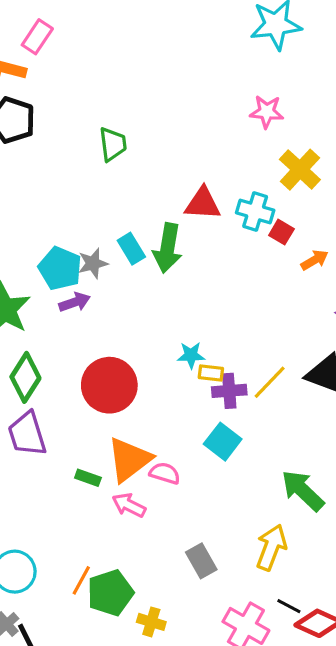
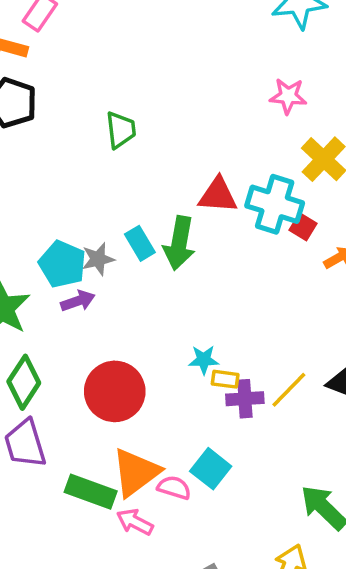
cyan cross: (255, 212) -> (275, 204), size x1.4
cyan square: (223, 442) -> (211, 469), moved
green rectangle: (88, 478) -> (91, 492), size x1.8

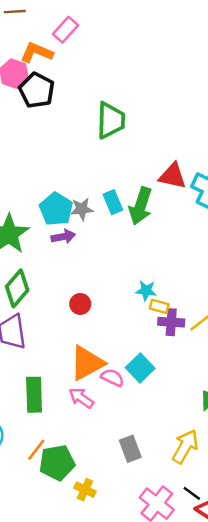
green trapezoid: (121, 130) -> (111, 120), size x1.4
red circle: (115, 391) -> (80, 304), size x0.5
green rectangle: (91, 492) -> (34, 395), moved, turned 60

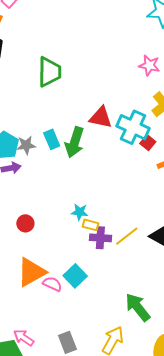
pink arrow: (81, 398) -> (24, 338), moved

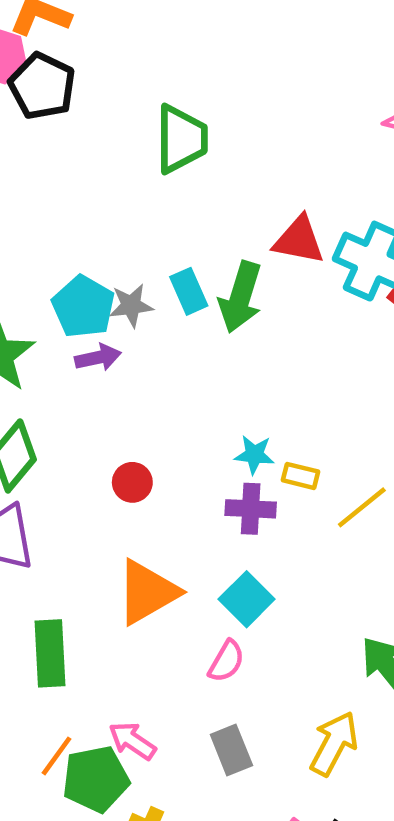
yellow rectangle: (91, 225) -> (301, 476), moved
purple cross: (100, 238) -> (251, 509), moved
pink semicircle: (52, 284) -> (226, 661), moved, turned 96

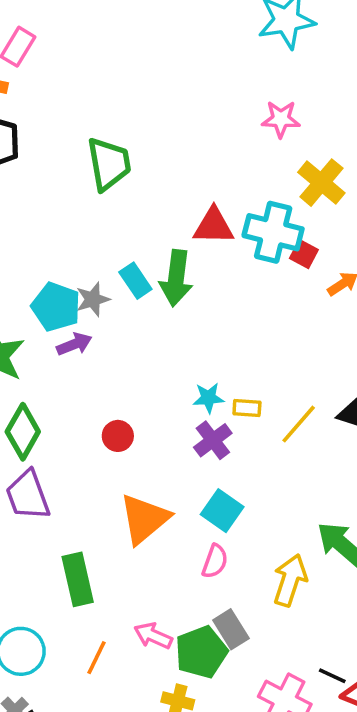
purple cross: (251, 509) -> (213, 440), turned -30
yellow arrow: (334, 744) -> (290, 580), moved
green pentagon: (96, 779) -> (201, 652), moved

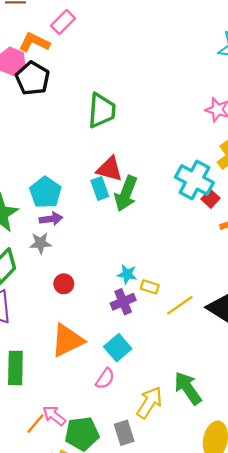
red triangle: (214, 226) -> (110, 169), moved
gray star: (93, 299) -> (40, 243), moved
gray rectangle: (231, 629) -> (124, 433), moved
orange line: (97, 658) -> (35, 423), moved

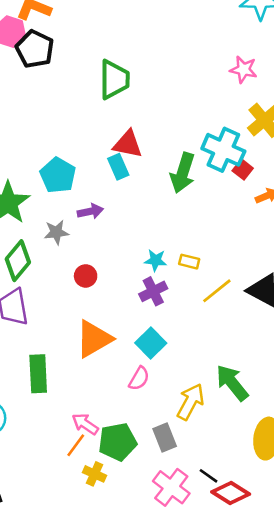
green arrow: (126, 193) -> (183, 173), moved
purple arrow: (51, 219) -> (90, 211), moved
yellow rectangle: (150, 287) -> (189, 262), moved
orange line: (35, 423) -> (76, 445), moved

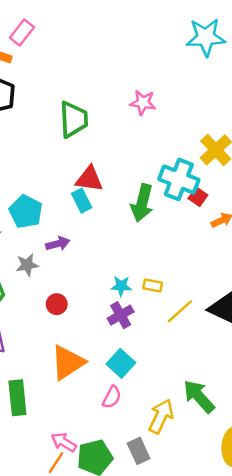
pink star: (244, 70) -> (143, 103), moved

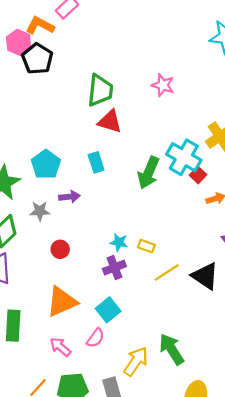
red triangle: (89, 179) -> (110, 121), moved
pink arrow: (64, 442) -> (60, 347), moved

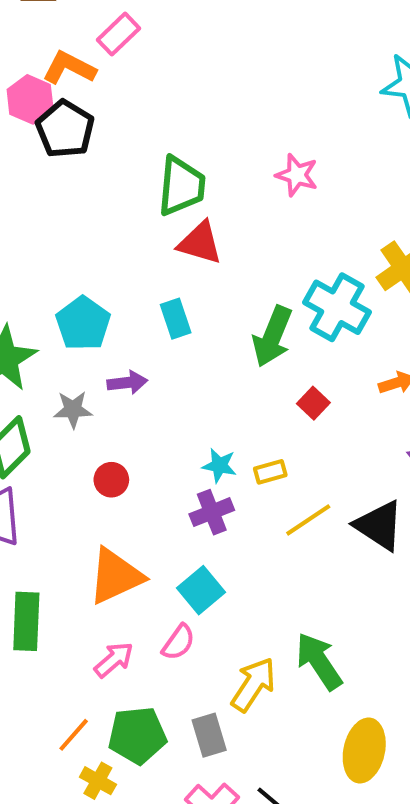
red square: (198, 175) -> (313, 403), moved
yellow rectangle: (146, 246) -> (270, 472), turned -35
pink arrow: (60, 347) -> (114, 660), turned 100

